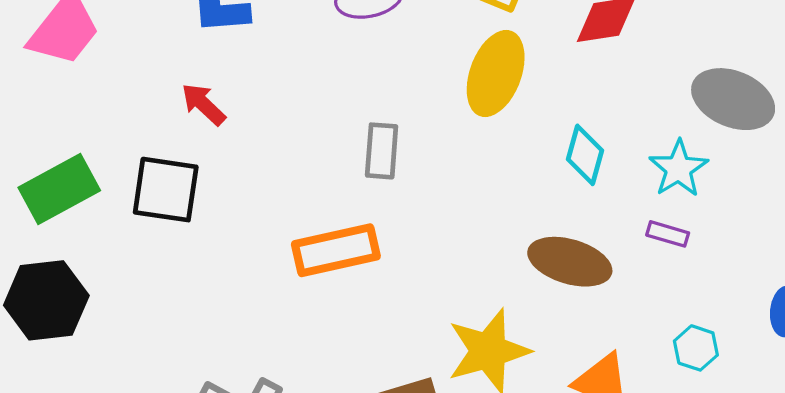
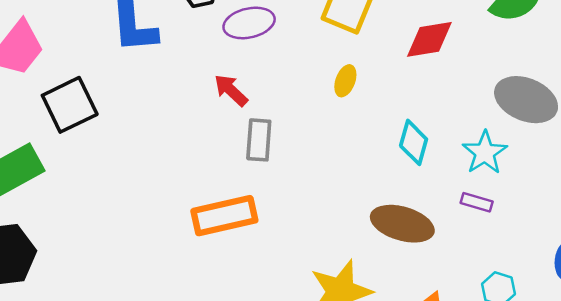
yellow ellipse: (496, 73) -> (345, 81), size x0.5
red arrow: (203, 104) -> (231, 90), moved
black square: (166, 190) -> (70, 105), moved, turned -34

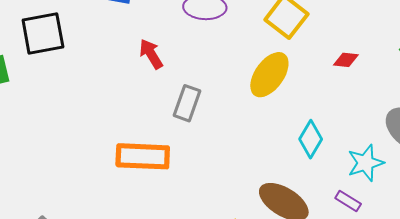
red diamond: (429, 39) -> (346, 60), size x0.6
yellow ellipse: (345, 81) -> (269, 75), size x1.8
red arrow: (231, 90) -> (151, 54), moved

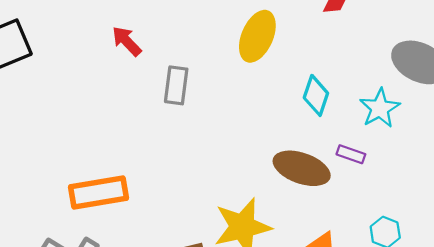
orange rectangle: (143, 156) -> (98, 192), moved
purple rectangle: (348, 201) -> (351, 154), moved

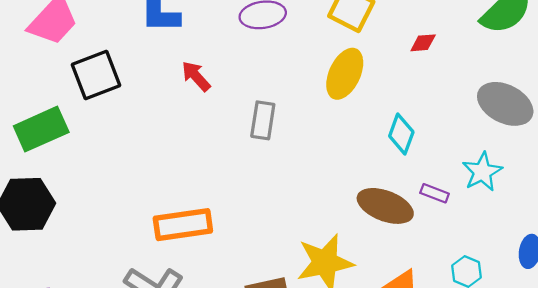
red arrow: (127, 41) -> (196, 76), moved
cyan star: (380, 108) -> (482, 172), moved

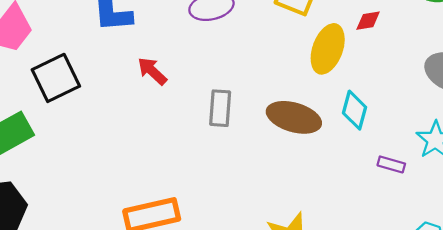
yellow ellipse: (345, 74) -> (328, 49), moved
brown ellipse: (385, 206) -> (294, 117), moved

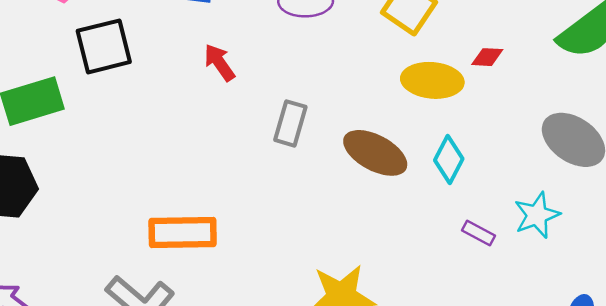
yellow ellipse: (328, 49) -> (432, 80), turned 63

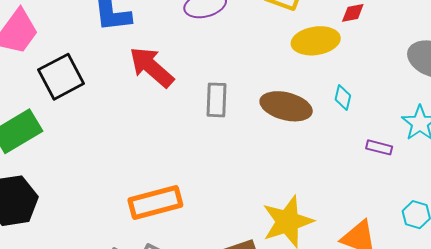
red arrow: (219, 63) -> (151, 67), size x1.6
cyan diamond: (449, 159) -> (343, 98), size x0.7

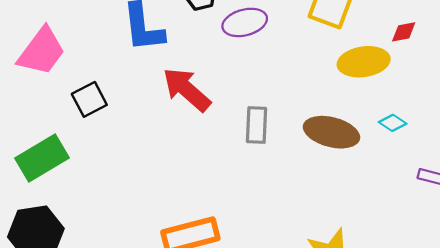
black square: (61, 77) -> (89, 99), size x0.7
cyan diamond: (343, 98) -> (393, 123), turned -70

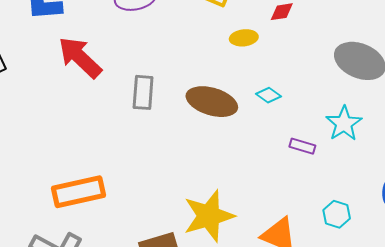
yellow ellipse: (364, 62) -> (244, 38), size x0.6

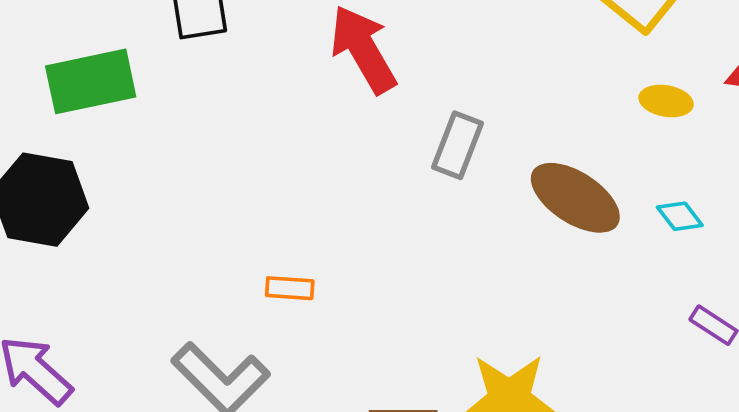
orange rectangle: (78, 192) -> (290, 288), size x0.5

